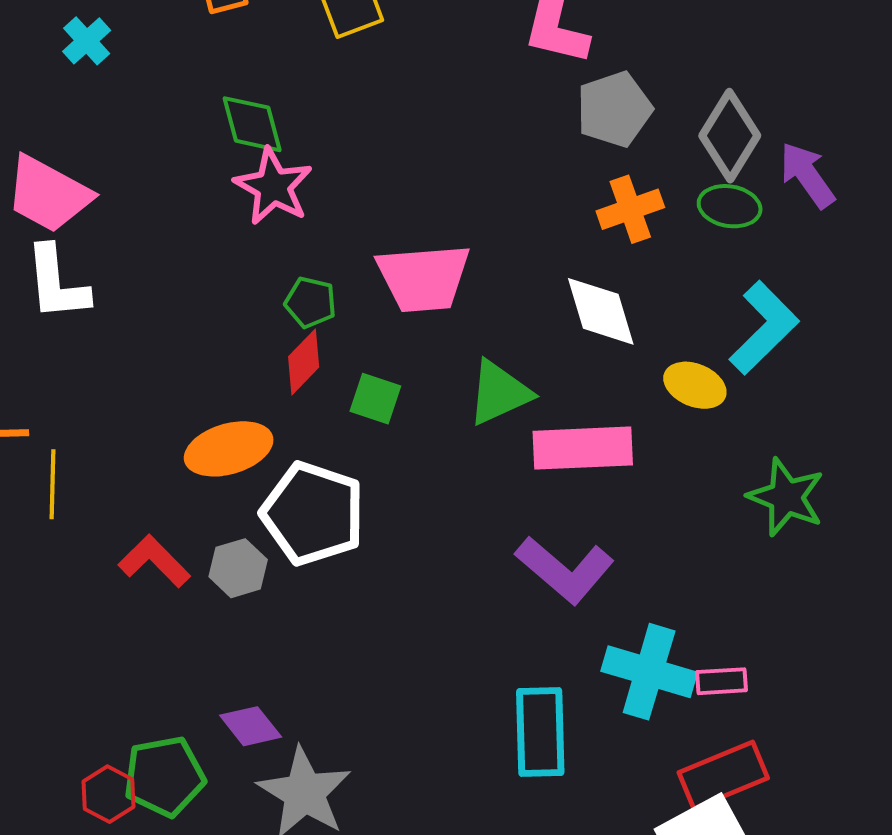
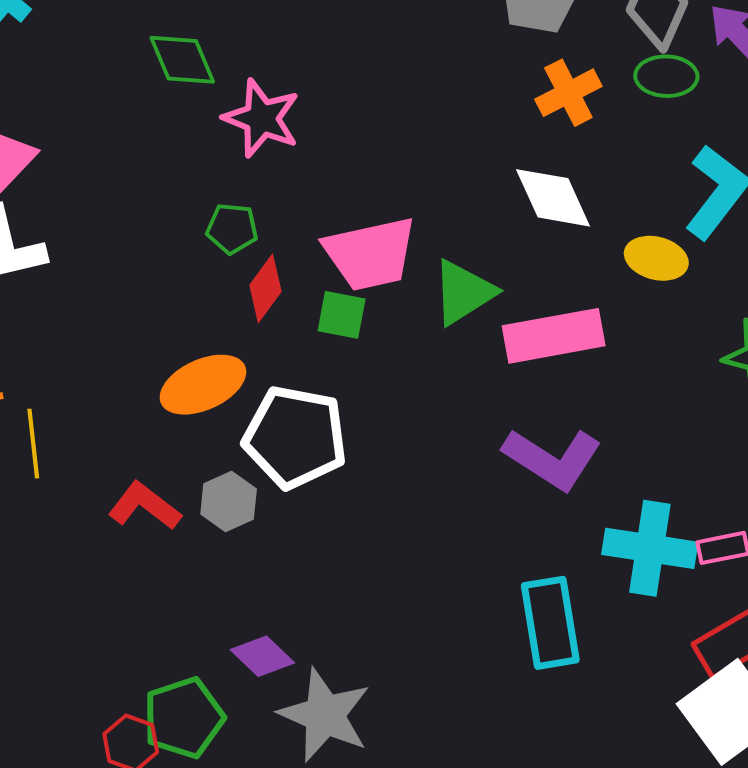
pink star: (273, 186) -> (262, 118), moved
pink trapezoid: (424, 278) -> (370, 254), moved
green pentagon: (310, 302) -> (232, 228), moved

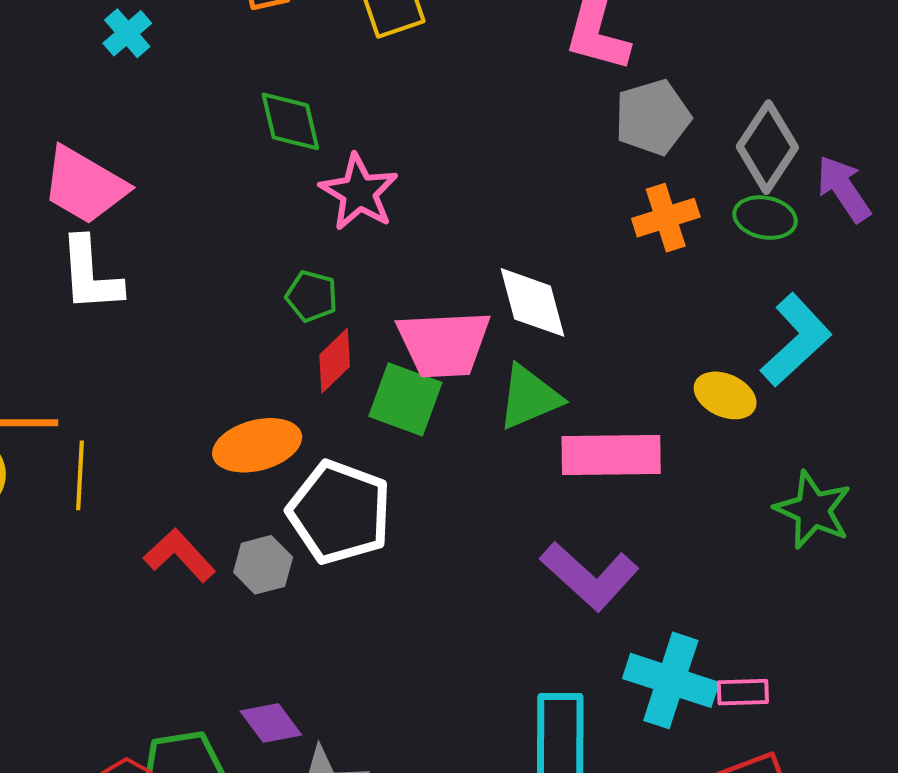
white diamond: (553, 198) -> (532, 302), moved
green square: (342, 315) -> (405, 399), size x1.4

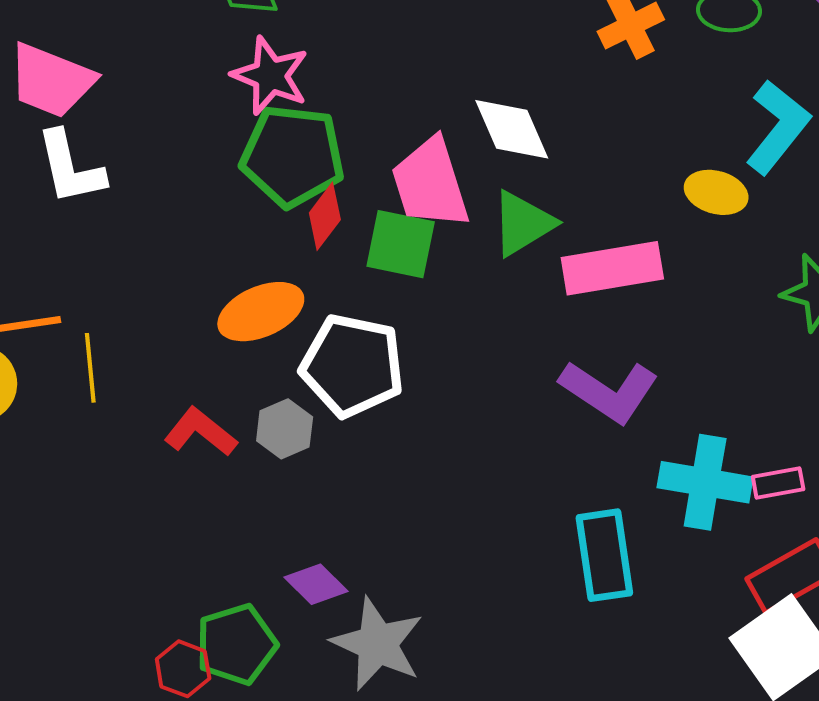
pink star: (359, 192) -> (270, 76), moved
green pentagon: (312, 296) -> (292, 156), size x2.0
pink trapezoid: (444, 344) -> (430, 183), turned 84

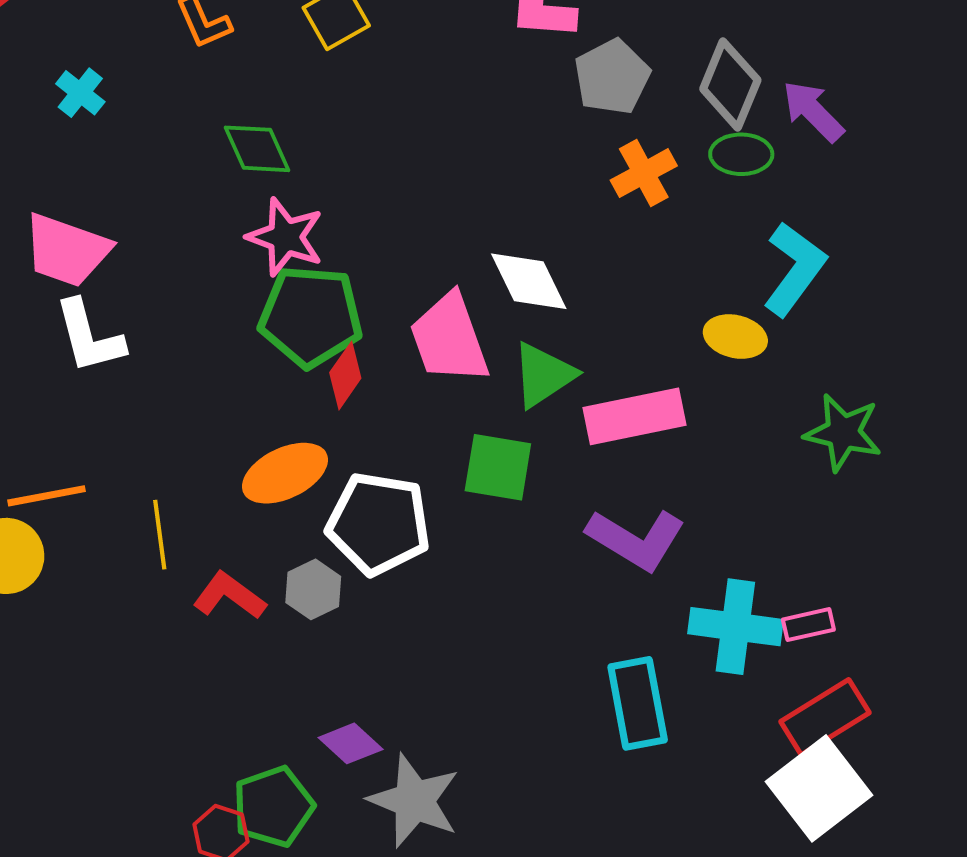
green square: (401, 244) -> (498, 467), moved
yellow line: (90, 368) -> (160, 535), moved

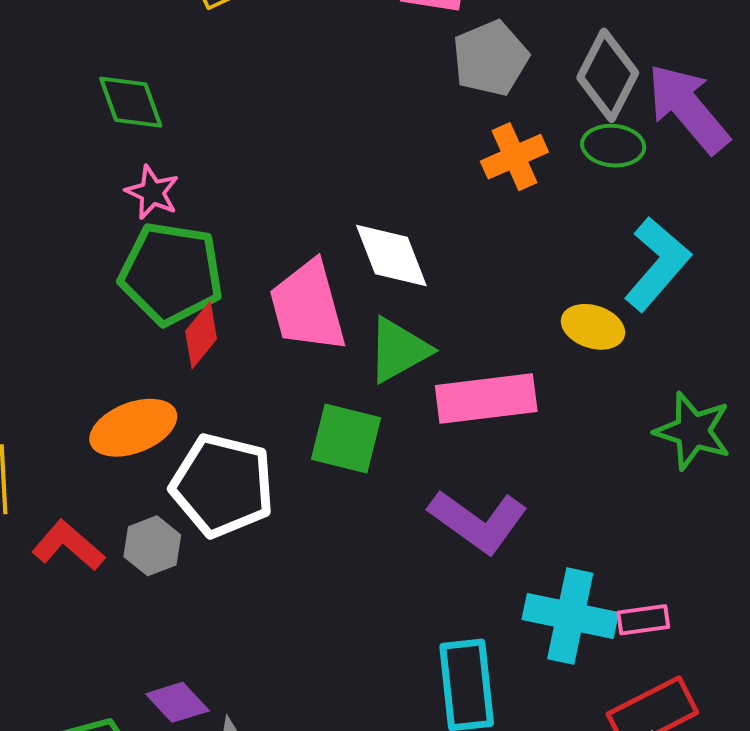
purple arrow: (813, 111) -> (688, 108), size x1.4
pink star: (285, 237) -> (152, 192), size x0.7

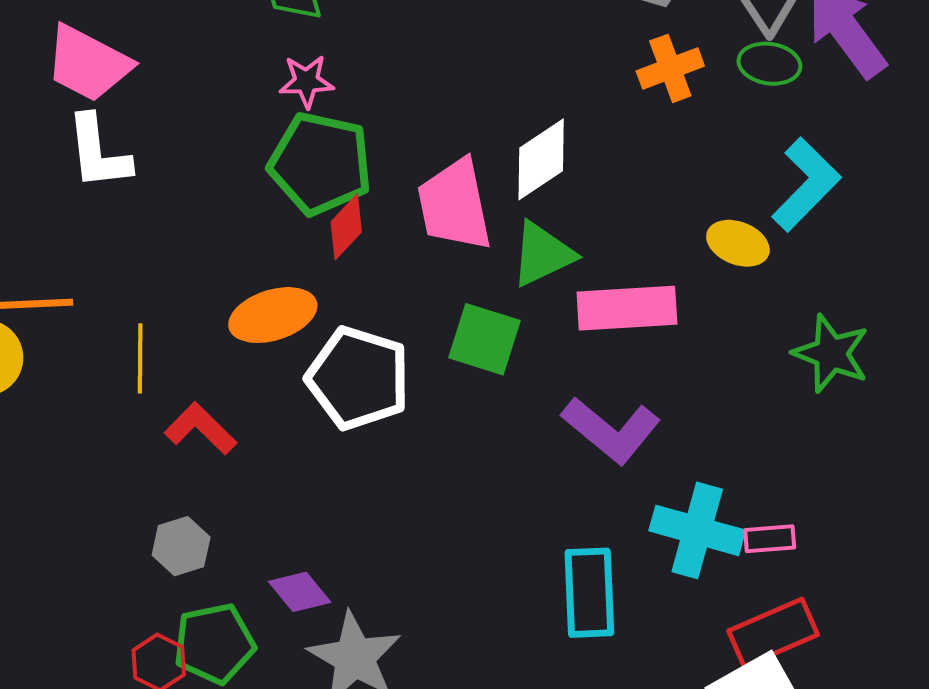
pink star: (152, 192) -> (307, 81), turned -30
white diamond: (391, 256) -> (541, 159), turned 74
gray hexagon: (152, 546) -> (181, 546), moved

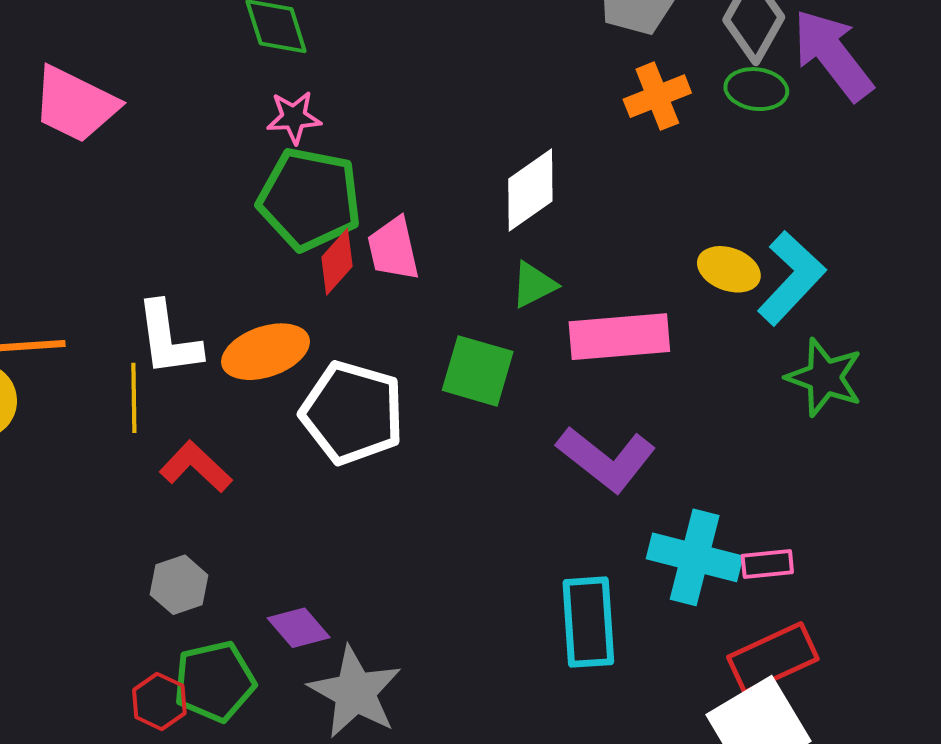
white L-shape: (98, 152) -> (168, 339), moved
cyan L-shape: (806, 185) -> (791, 278), moved
pink trapezoid: (454, 205) -> (393, 249), moved, size x0.7
green triangle: (542, 254) -> (534, 285), size x0.7

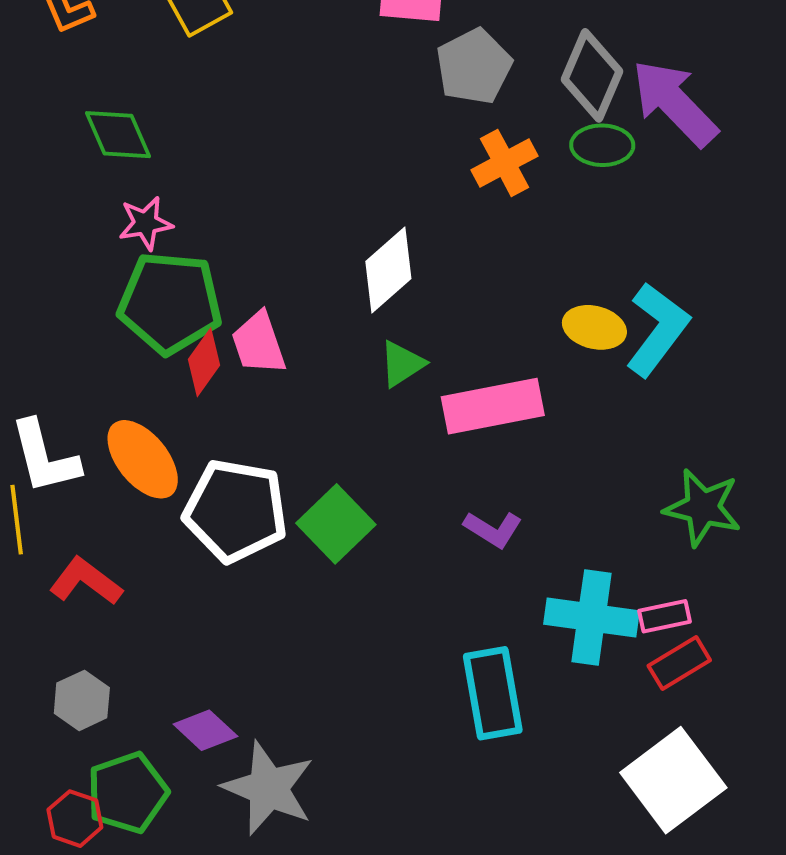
orange ellipse: (266, 352) -> (143, 459), turned 76
green square: (478, 371) -> (336, 524), moved, turned 36
green star: (824, 377) -> (703, 508), moved
purple L-shape: (606, 459) -> (493, 529), size x0.6
red rectangle: (773, 658) -> (679, 663), moved, size x0.7

